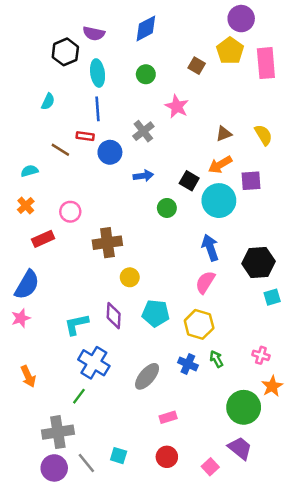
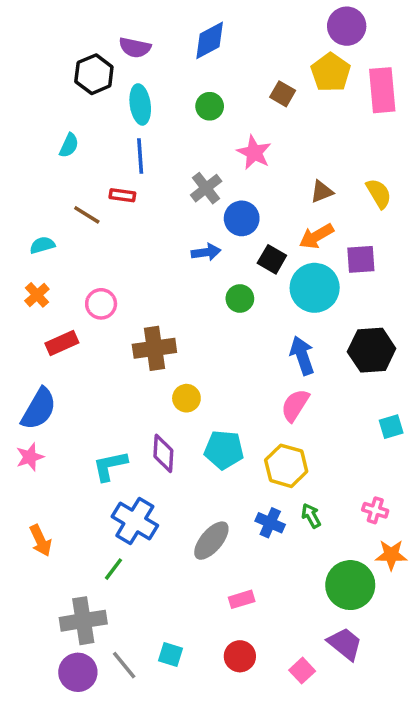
blue circle: (110, 152) -> (242, 218), moved
black hexagon: (258, 262) -> (372, 350), moved
orange star: (272, 386) -> (391, 555), turned 30

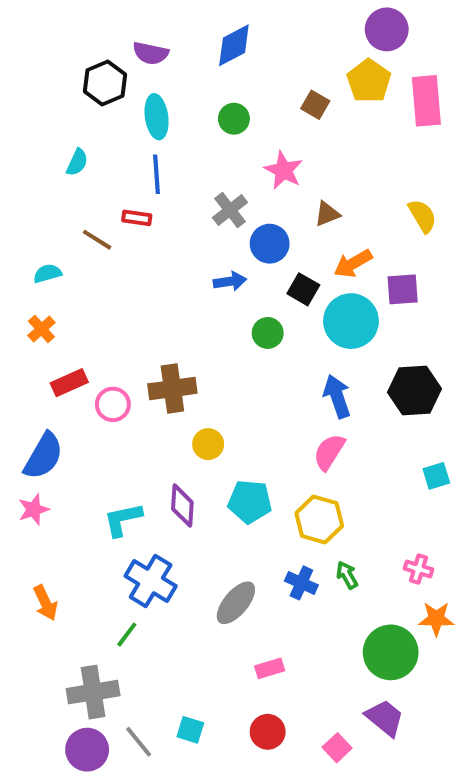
brown triangle: (322, 192) -> (327, 214), moved
pink circle: (101, 304) -> (113, 404), moved

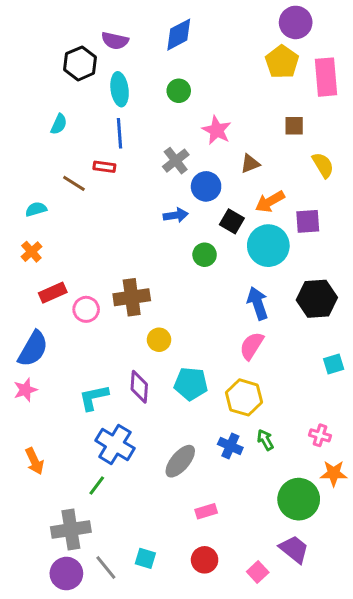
brown square: (315, 105) -> (294, 126), moved, turned -30

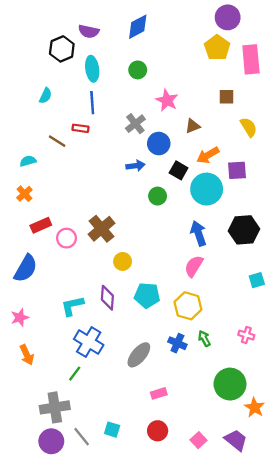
brown cross: (132, 297) -> (102, 229), turned -32
pink star: (25, 390) -> (20, 317), moved
orange star: (334, 473) -> (254, 407), moved, turned 30
purple trapezoid: (294, 549) -> (236, 440), moved

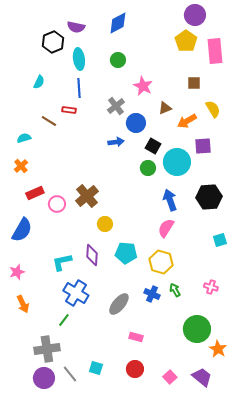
orange arrow: (208, 155) -> (187, 121), moved
green circle: (158, 196) -> (148, 168), moved
pink rectangle: (159, 393) -> (136, 337), turned 32

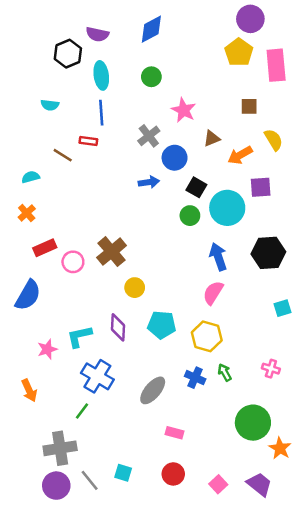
cyan semicircle: (39, 82) -> (50, 105), turned 72
pink star: (17, 272) -> (47, 349), moved

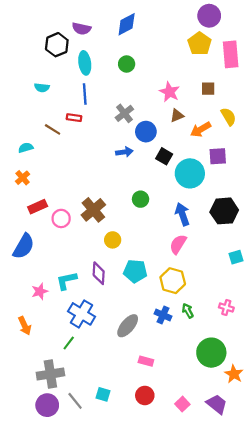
pink star: (184, 110) -> (169, 92), moved
green circle: (190, 216) -> (141, 199), moved

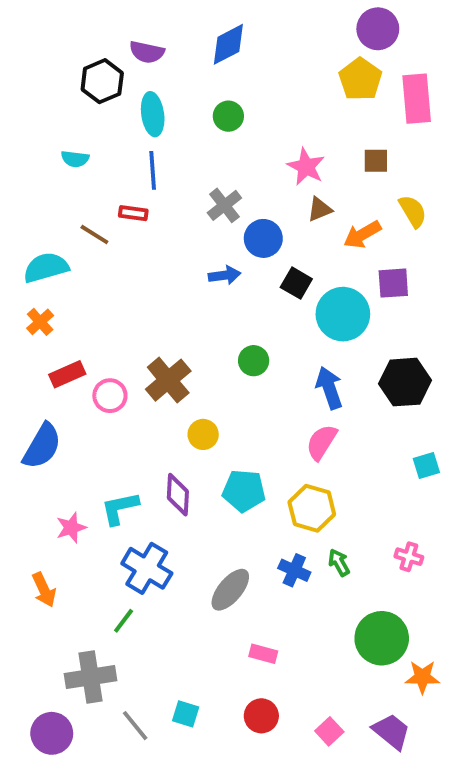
cyan semicircle: (26, 148) -> (46, 268), size x1.6
orange star: (234, 374) -> (422, 677), turned -30
purple circle: (47, 405) -> (52, 733), moved

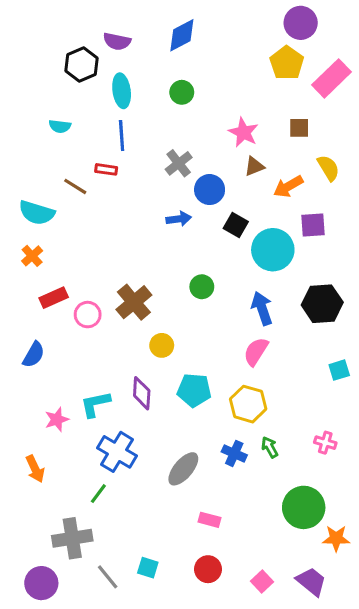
pink rectangle: (417, 99) -> (331, 78), turned 51
cyan semicircle: (46, 268) -> (37, 213), turned -147
blue semicircle: (42, 446) -> (34, 355), size x0.7

